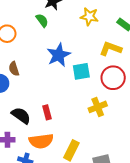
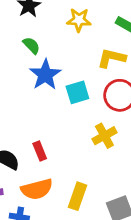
green semicircle: (42, 20) -> (31, 45), moved

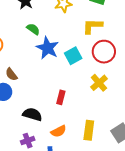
red rectangle: (40, 151) -> (61, 97), moved, turned 48
orange semicircle: (37, 189) -> (59, 131), size x0.7

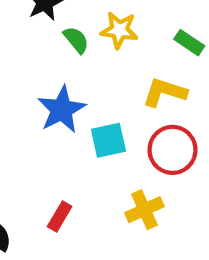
green semicircle: (33, 29) -> (76, 40), moved

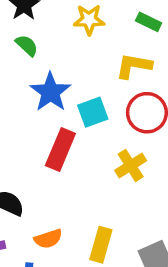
green semicircle: (76, 40) -> (27, 45), moved
red rectangle: (60, 216) -> (60, 149), moved, size x1.6

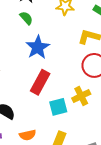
cyan square: (93, 112) -> (58, 107), moved

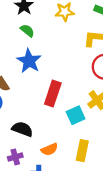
blue star: (38, 47) -> (29, 61), moved

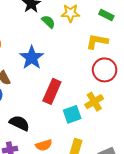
green semicircle: (27, 31) -> (48, 22), moved

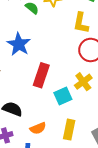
yellow L-shape: (97, 41) -> (81, 23), turned -85

